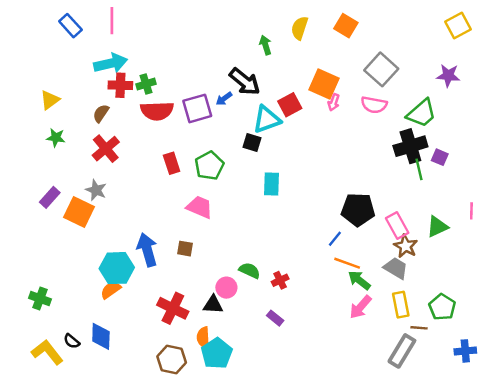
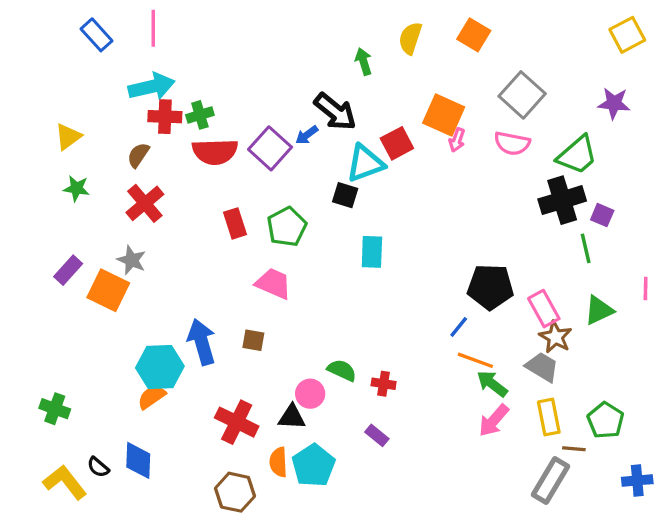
purple square: (197, 108) -> (270, 148), turned -32
green line: (419, 169) -> (586, 248), moved
red cross: (280, 280) -> (384, 384), turned 35
cyan pentagon: (217, 353) -> (313, 465), moved

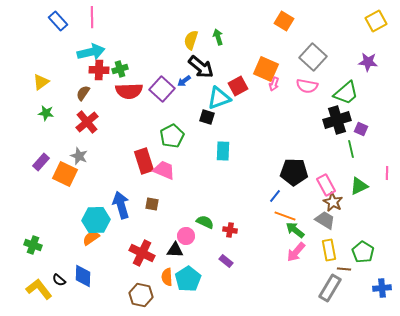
yellow semicircle: (410, 38) -> (191, 40), moved
red rectangle: (235, 223) -> (144, 161), moved, size x1.4

